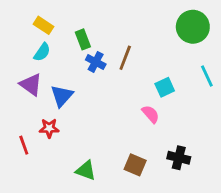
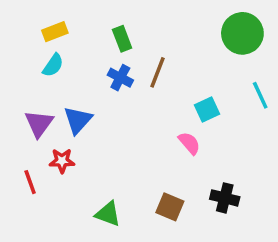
yellow rectangle: (44, 25) -> (55, 32), turned -54
green rectangle: (83, 39) -> (122, 39), moved
purple triangle: (31, 84) -> (39, 124), moved, turned 30

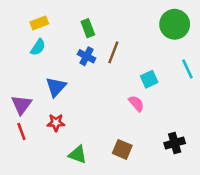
purple triangle: (39, 124) -> (21, 105), moved
red star: (62, 161) -> (56, 123), moved
black cross: (225, 198) -> (175, 143), moved, turned -30

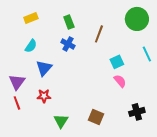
cyan semicircle: (38, 47) -> (31, 46), moved
brown line: (113, 52) -> (99, 34), moved
pink semicircle: (136, 103) -> (120, 81), moved
green triangle: (78, 155) -> (61, 121), turned 42

